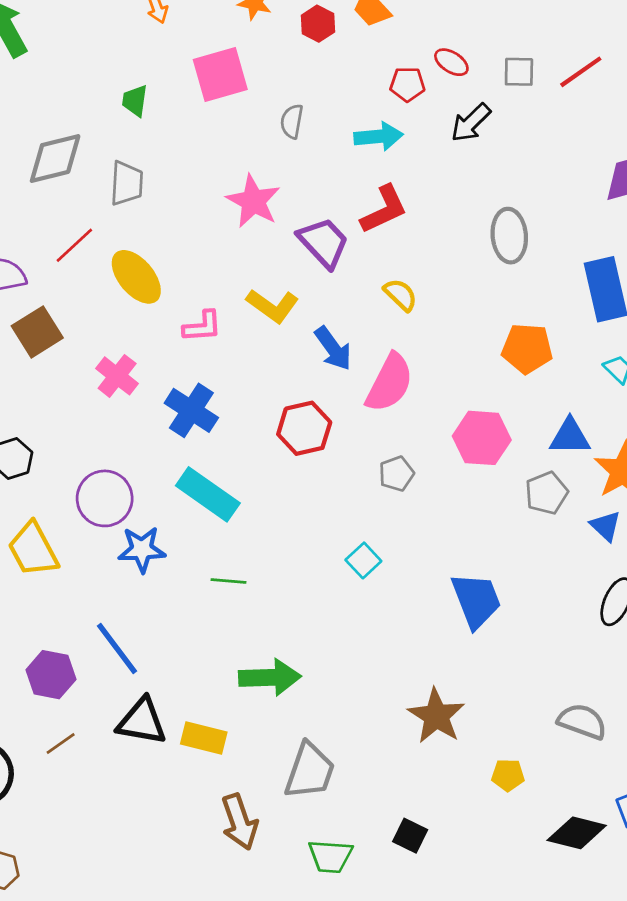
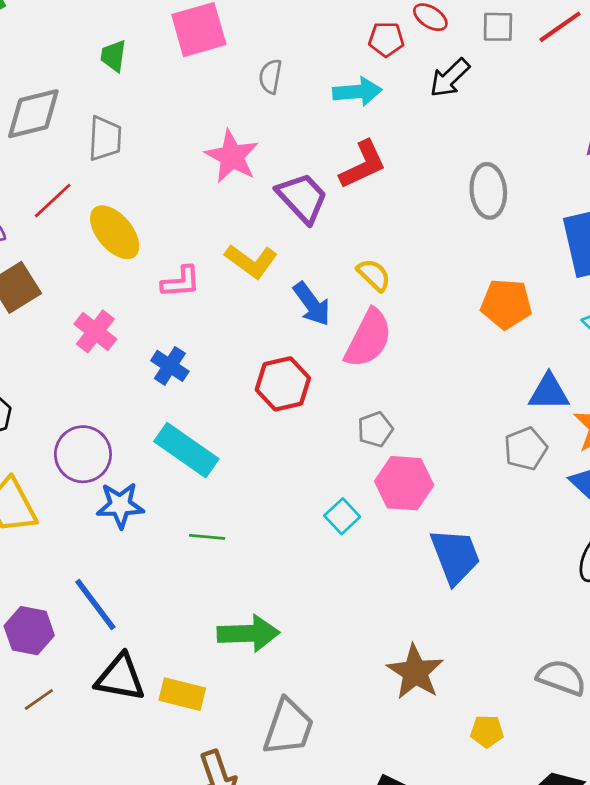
yellow semicircle: (401, 295) -> (374, 275), moved
blue cross: (191, 410) -> (170, 366), size x0.7
pink hexagon: (482, 438) -> (404, 483), moved

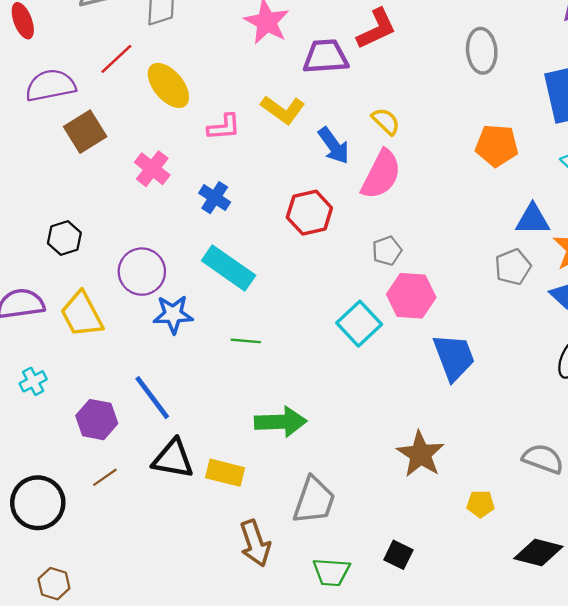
purple trapezoid: (302, 198) -> (326, 57), turned -51
cyan square: (342, 516) -> (359, 324), size x1.5

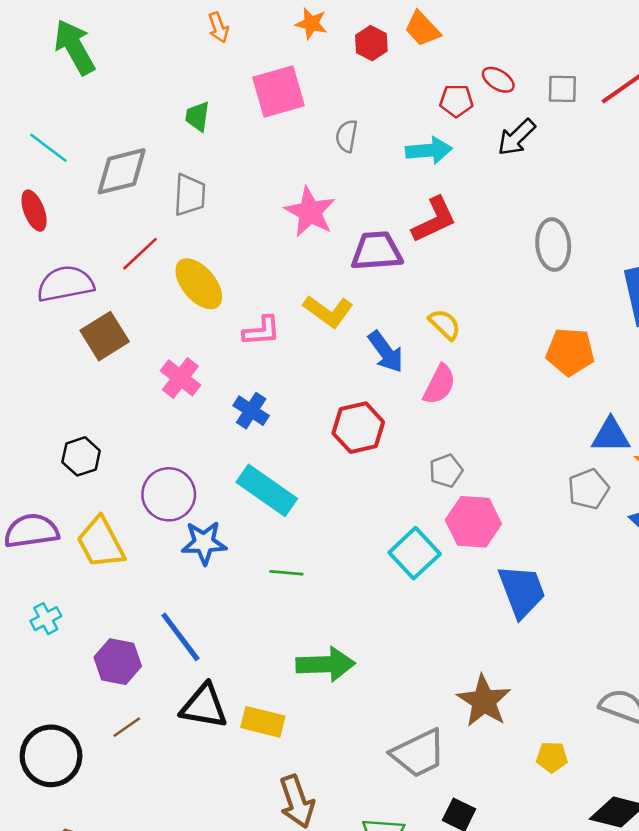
pink semicircle: (381, 174) -> (439, 384), size x0.7
gray trapezoid: (314, 500) -> (418, 753), moved, turned 45

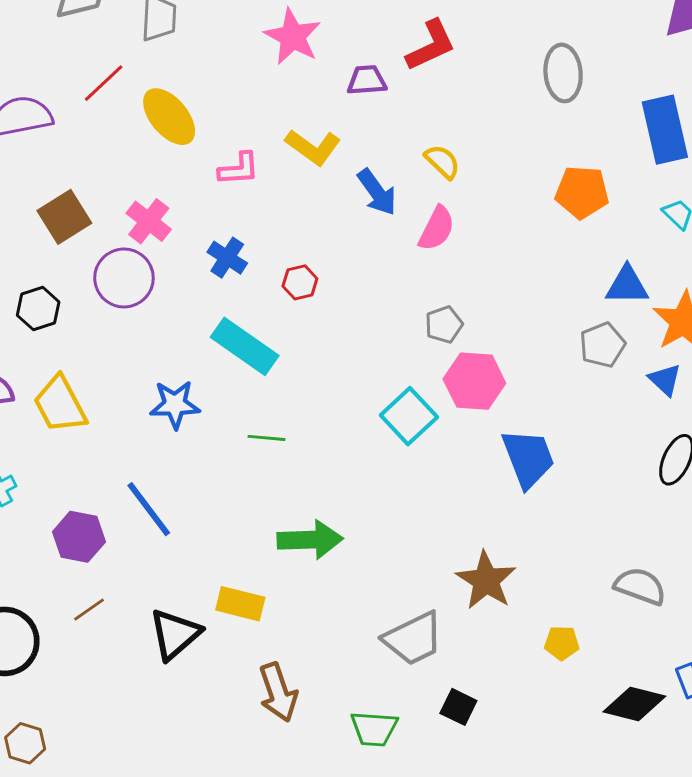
purple trapezoid: (377, 251) -> (367, 80), size x0.7
brown square: (105, 336) -> (64, 217), moved
red hexagon: (358, 428) -> (300, 282), moved, size x0.6
purple circle: (169, 494) -> (124, 278), moved
black triangle: (204, 706) -> (175, 634), moved, turned -51

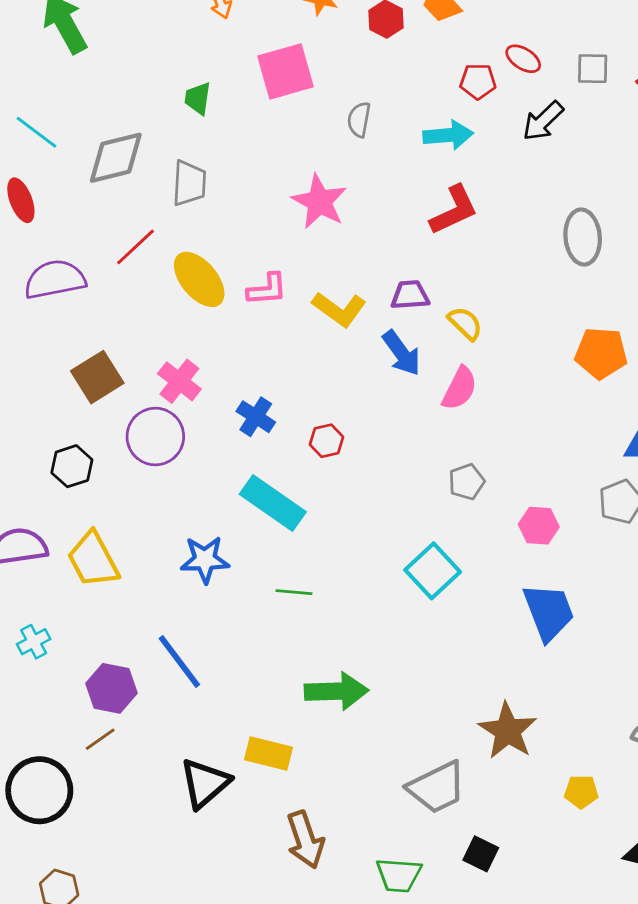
purple trapezoid: (367, 80) -> (410, 295), moved
pink L-shape: (239, 169) -> (267, 289), moved
pink hexagon: (474, 381) -> (539, 526), moved, size x0.7
brown line: (89, 609) -> (100, 739), moved

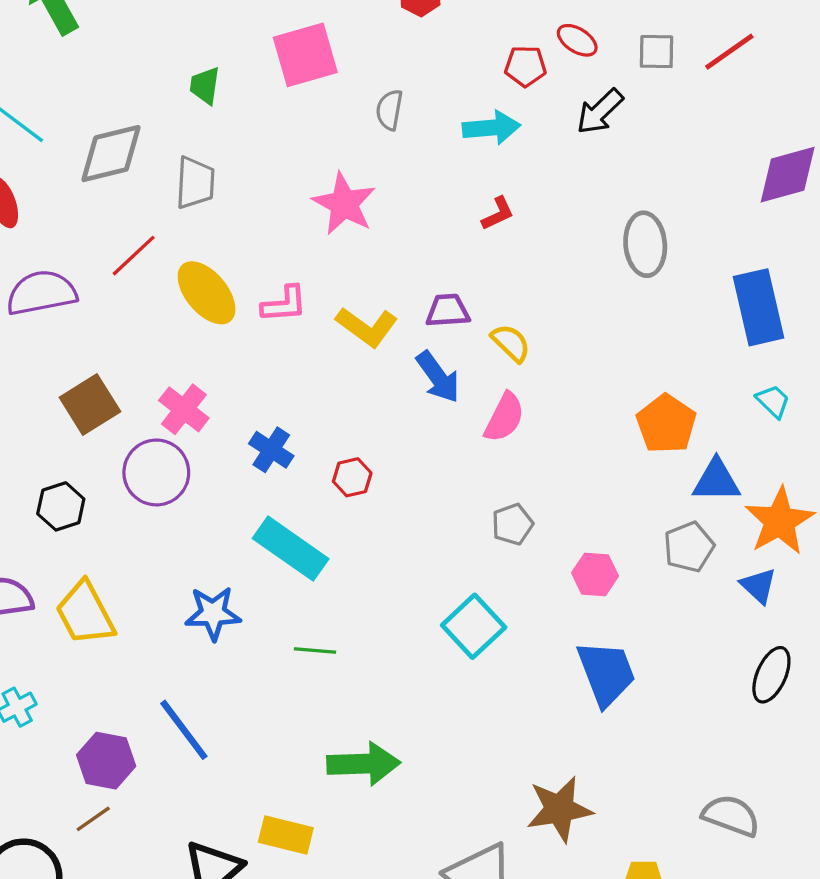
red L-shape: (454, 210) -> (498, 213), size x0.6
orange pentagon: (601, 353) -> (666, 424), moved, turned 30
brown star: (508, 731) -> (559, 809), turned 30

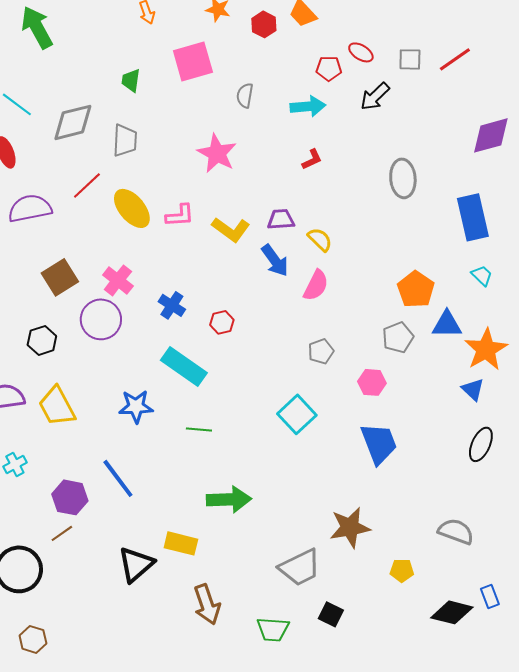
gray pentagon: (689, 547) -> (398, 337), moved

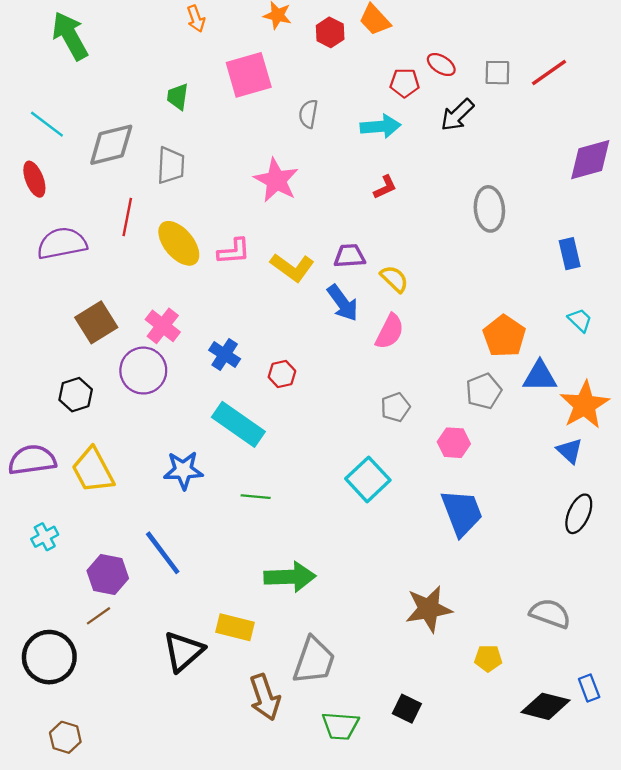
red line: (87, 185) -> (127, 217), turned -36
blue rectangle: (473, 217) -> (570, 254), size x0.6
gray trapezoid: (300, 567) -> (314, 660), moved, turned -45

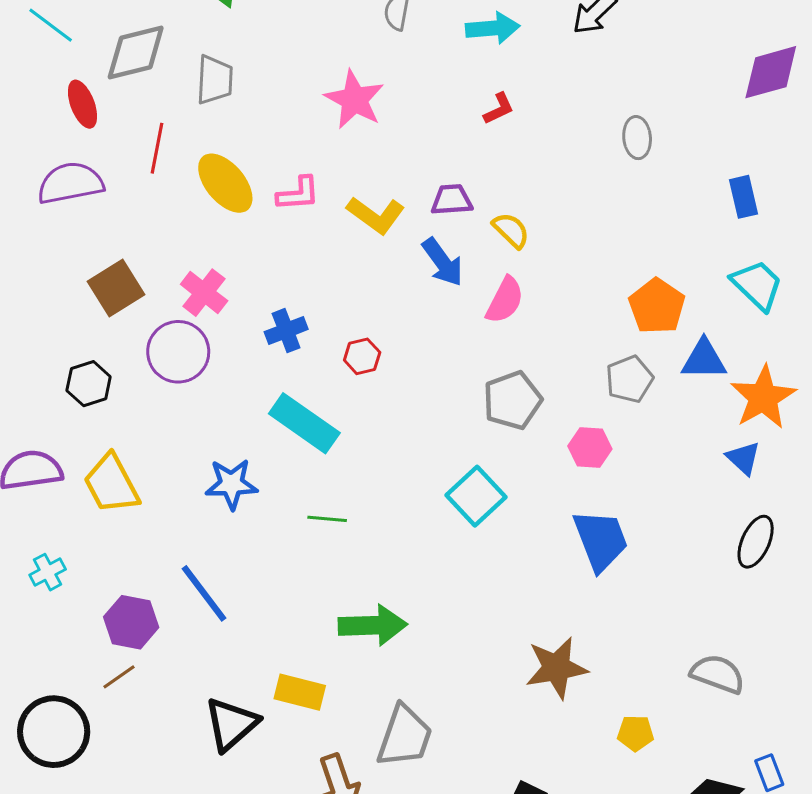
red ellipse: (34, 179) -> (82, 104), moved
gray ellipse: (489, 209) -> (637, 138), size x0.7
cyan trapezoid: (580, 320) -> (757, 285), size x1.6
blue cross: (225, 354) -> (286, 331), turned 36
gray pentagon: (395, 407) -> (512, 400), size x1.5

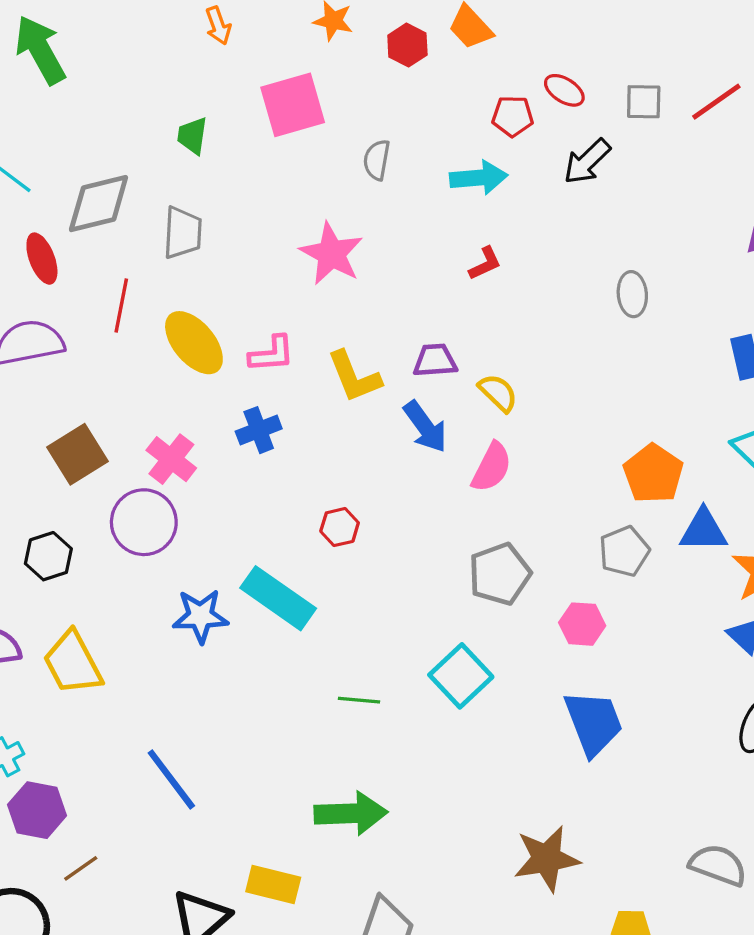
yellow L-shape: (376, 215) -> (354, 377), turned 32
blue cross: (286, 331) -> (259, 430), moved
blue star: (231, 484) -> (200, 616), moved
green line: (327, 519) -> (359, 700), moved
purple hexagon: (131, 622) -> (37, 810), moved

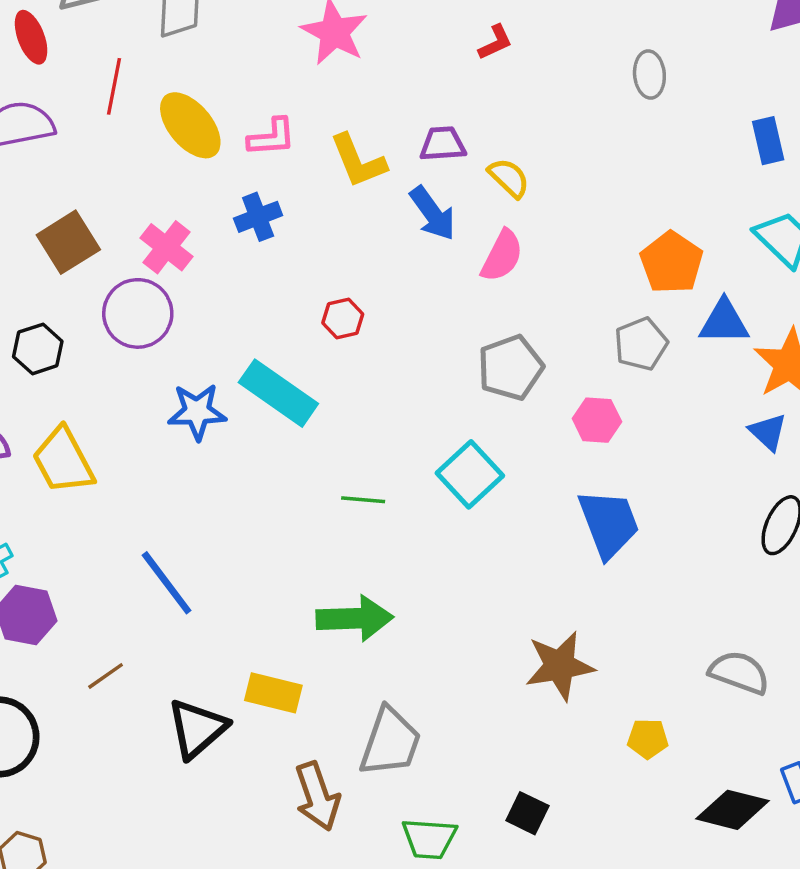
brown line: (81, 868) -> (106, 676), moved

